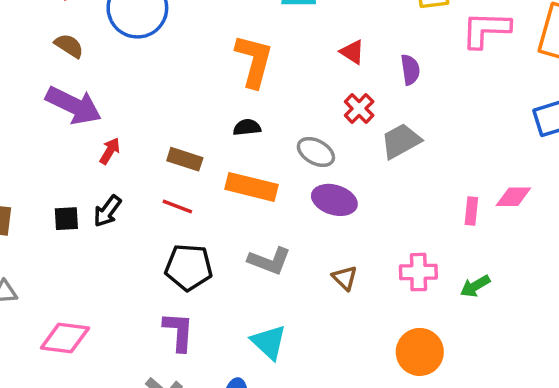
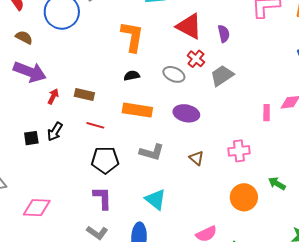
red triangle: (352, 52) -> (189, 26), size x1.8
gray ellipse: (316, 152) -> (174, 74), moved
brown rectangle: (185, 159) -> (84, 95), moved
green arrow: (475, 286) -> (277, 183), moved, turned 66

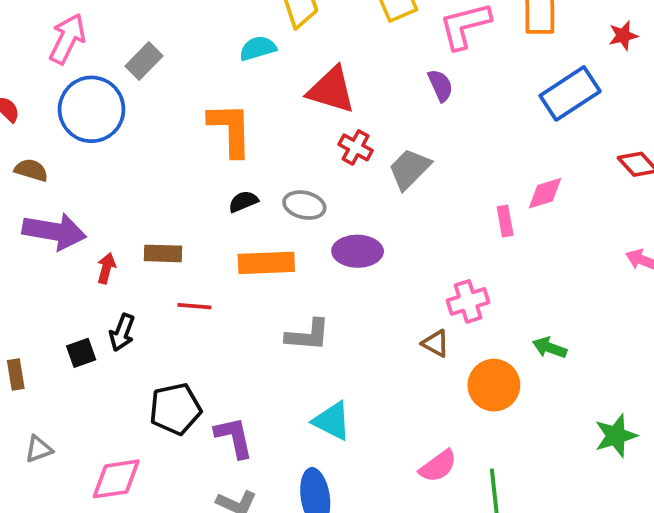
purple semicircle: (224, 34) -> (440, 85), moved
gray ellipse: (174, 74) -> (304, 205), moved
brown triangle: (196, 158) -> (436, 343), moved
black pentagon: (105, 160) -> (175, 409), moved

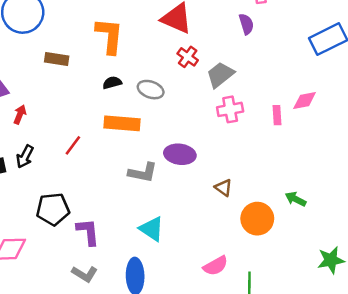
purple ellipse: (358, 251) -> (180, 154), moved
brown rectangle: (163, 253) -> (57, 59), moved
pink cross: (468, 301) -> (230, 109), moved
red line: (194, 306) -> (73, 145), turned -65

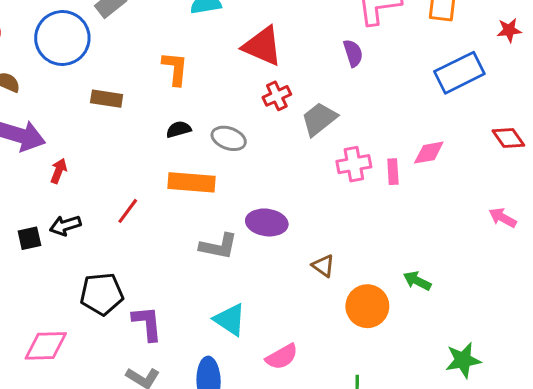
orange L-shape: (109, 36) -> (175, 68), size x0.7
red cross: (188, 57) -> (277, 96), turned 30
pink cross: (230, 109) -> (354, 164), moved
black arrow: (25, 157) -> (65, 225), turned 45
pink semicircle: (216, 266) -> (282, 357), moved

